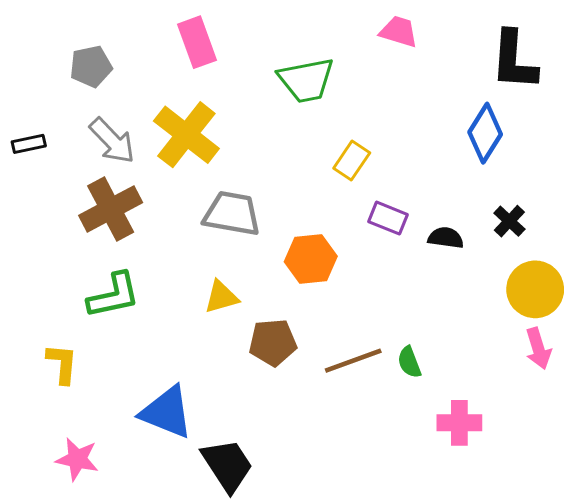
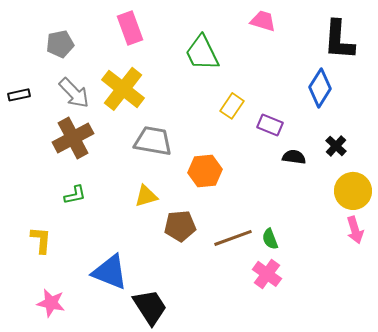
green trapezoid: (306, 80) -> (202, 53), turned 75
purple rectangle: (388, 218) -> (270, 125), moved
green L-shape: (114, 295) -> (75, 195), size x0.6
pink cross: (459, 423) -> (267, 274), moved, turned 36

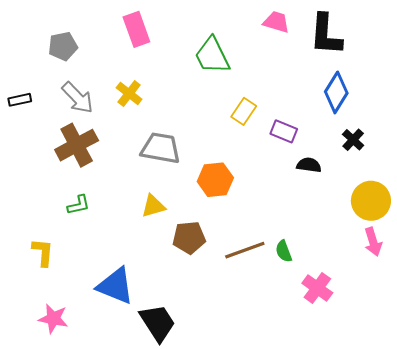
black L-shape: (339, 40) -> (326, 35), moved
yellow cross: (123, 89) -> (129, 93), size x0.6
black cross: (336, 146) -> (353, 140), moved
pink cross: (267, 274) -> (317, 288), moved

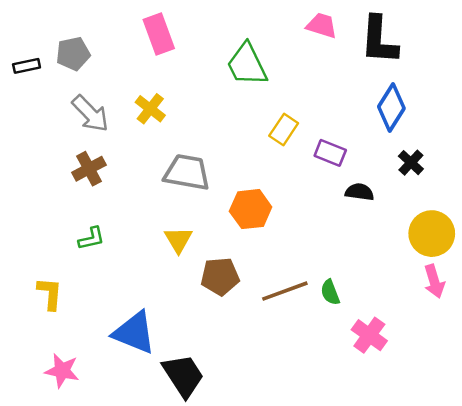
black rectangle: (20, 100) -> (27, 66), moved
brown cross: (77, 145) -> (89, 169), size x0.7
yellow triangle: (153, 206) -> (178, 240), turned -45

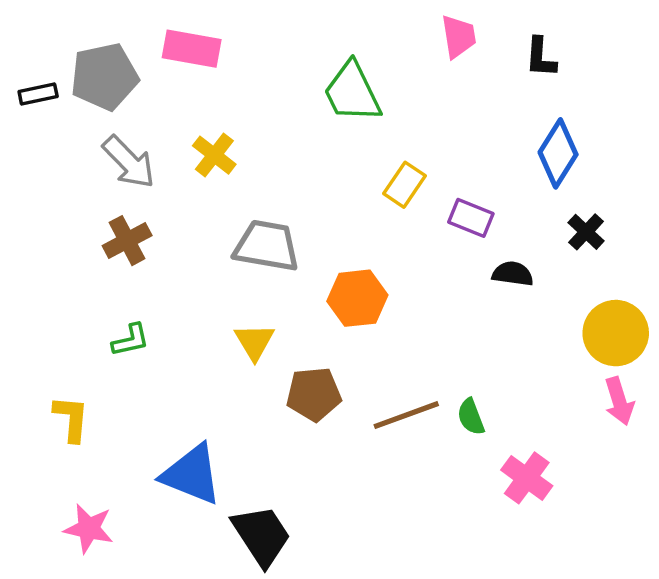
pink trapezoid: (322, 25) -> (459, 36), turned 64
pink rectangle: (159, 34) -> (192, 49), moved, turned -60
black L-shape: (379, 40) -> (541, 57), size x0.6
gray pentagon: (73, 54) -> (104, 77), size x1.4

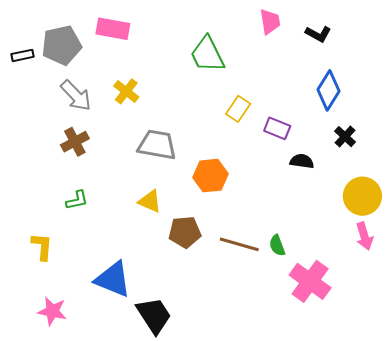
black L-shape: (541, 57) -> (318, 34), turned -65
yellow triangle: (254, 342) -> (150, 201), turned -35
brown line: (406, 415) -> (239, 244), turned 36
pink cross: (527, 478) -> (310, 281), size x1.4

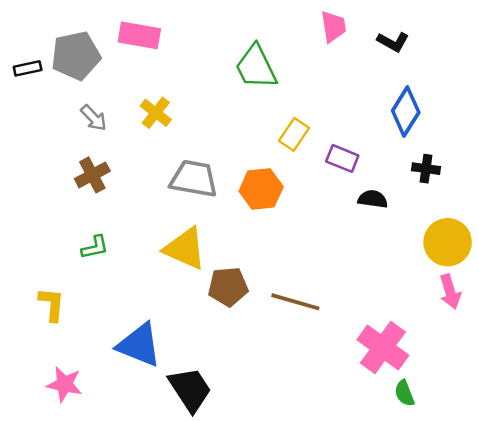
gray arrow: (76, 96) -> (94, 118), size x0.7
black cross: (345, 137) -> (426, 169), turned -35
orange hexagon: (210, 176) -> (261, 189), moved
yellow triangle: (150, 201) -> (185, 249), size x1.5
green semicircle: (277, 245) -> (404, 393), moved

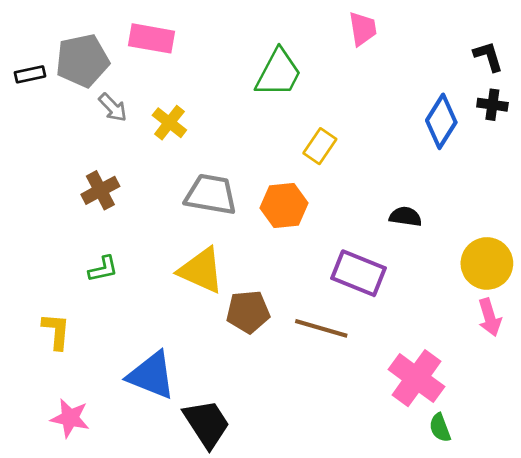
black L-shape: (393, 42) -> (488, 56), moved, turned -136
green trapezoid: (256, 67) -> (278, 73), turned -126
gray arrow: (94, 118) -> (113, 107), moved
purple rectangle: (342, 158) -> (359, 273), moved, size x1.5
black cross: (426, 169) -> (492, 105), moved

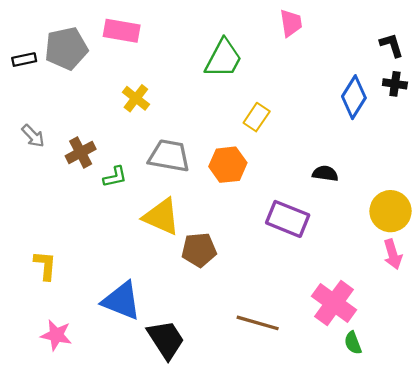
gray arrow: (113, 107) -> (33, 136), moved
green L-shape: (103, 269) -> (115, 177), moved
brown line: (321, 328) -> (258, 323), moved

